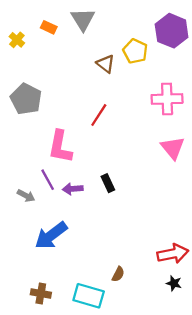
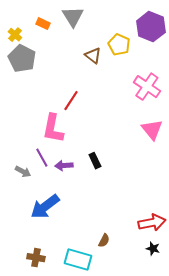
gray pentagon: (26, 99) -> (22, 59), moved
pink cross: (167, 99) -> (147, 87), turned 36
red line: (99, 115) -> (71, 101), moved

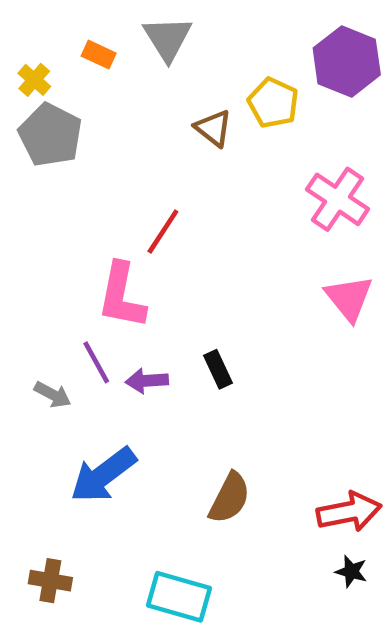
brown semicircle: (104, 241) -> (230, 498), moved, size x1.6
brown cross: (36, 258) -> (50, 581), moved

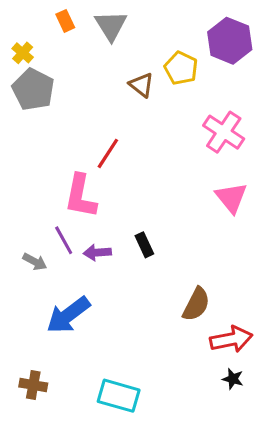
orange rectangle: (99, 55) -> (65, 21), moved, turned 40
brown semicircle: (230, 498) -> (196, 304), moved

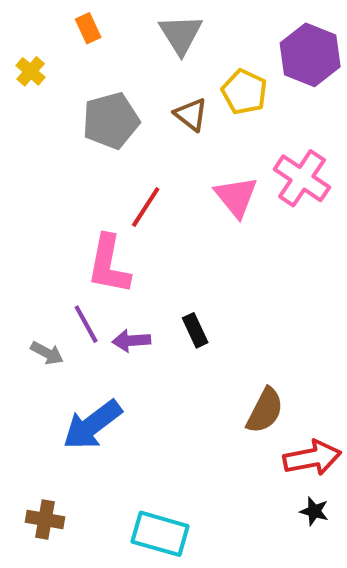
gray triangle: (111, 25) -> (181, 34), moved
gray pentagon: (33, 89) -> (111, 121), moved, turned 30
pink triangle: (231, 198) -> (236, 197), moved

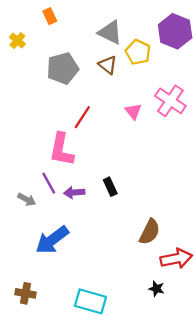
gray triangle: (181, 34) -> (110, 32), moved, turned -32
pink triangle: (236, 197) -> (133, 111), size x0.7
black star: (314, 511) -> (157, 289), moved

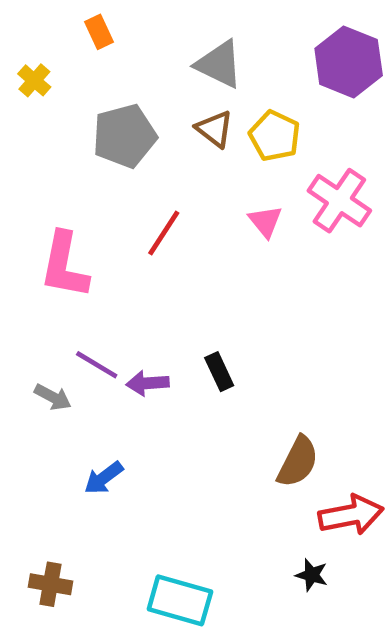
yellow pentagon: (138, 52) -> (275, 136), moved
pink L-shape: (61, 150) -> (64, 265), moved
purple line: (49, 183) -> (97, 365), turned -30
blue arrow: (52, 240) -> (104, 478), size x0.6

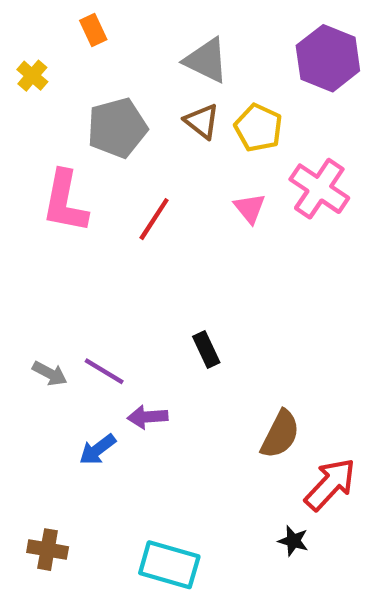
pink L-shape: (64, 265) -> (65, 202), moved
purple line: (97, 365) -> (104, 371), moved
purple arrow: (148, 383) -> (148, 417), moved
red arrow: (351, 515) -> (330, 484), turned -36

